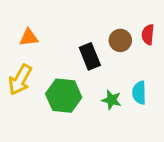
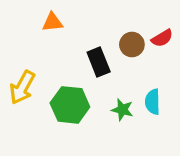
red semicircle: (148, 35) -> (162, 38), turned -126
orange triangle: (29, 37) -> (52, 22), moved

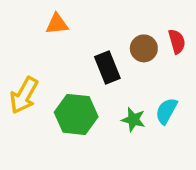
red semicircle: (162, 38) -> (177, 41), turned -75
cyan semicircle: (153, 102) -> (166, 111), turned 30

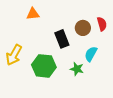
cyan semicircle: (166, 111) -> (91, 54), moved

